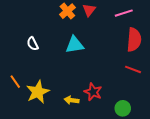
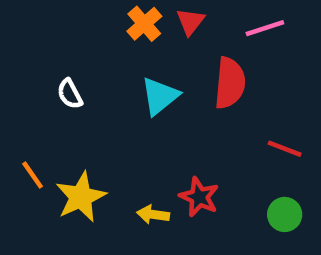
red semicircle: (134, 40) -> (230, 83), moved
cyan triangle: (75, 45) -> (160, 96), turned -30
green circle: (123, 108) -> (285, 214), moved

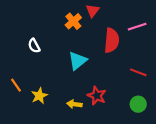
orange cross: (144, 24) -> (73, 21), moved
pink line: (265, 28) -> (137, 27), moved
cyan triangle: (160, 96) -> (78, 61), moved
yellow star: (81, 197) -> (39, 96), size x0.7

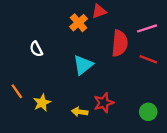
red triangle: (92, 11) -> (99, 11), turned 32
red line: (138, 72) -> (148, 59), moved
red star: (97, 96) -> (104, 103), turned 30

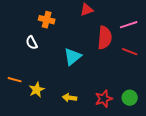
orange cross: (79, 23) -> (47, 20), moved, turned -35
orange line: (17, 91) -> (15, 80), turned -40
red star: (104, 103) -> (104, 99), moved

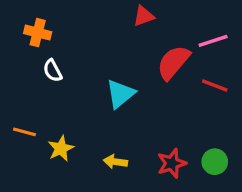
orange cross: (47, 20) -> (38, 33), moved
red semicircle: (105, 38) -> (173, 62), turned -145

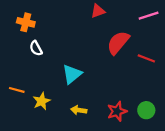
pink line: (213, 41) -> (149, 16), moved
cyan triangle: (120, 94) -> (72, 74), moved

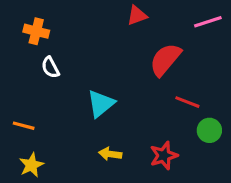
red line: (146, 58) -> (187, 102), moved
yellow star: (42, 101) -> (31, 165), moved
green circle: (146, 110) -> (209, 130), moved

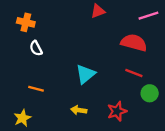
red semicircle: (165, 60) -> (134, 43), moved, turned 65
cyan triangle: (101, 104) -> (85, 74), moved
orange line: (24, 126) -> (36, 89), moved

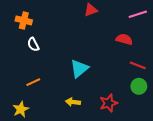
red semicircle: (134, 43) -> (124, 39), size x0.7
red line: (134, 73) -> (138, 65), moved
orange line: (36, 89) -> (33, 82), turned -40

